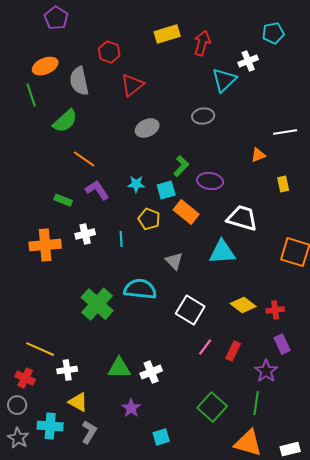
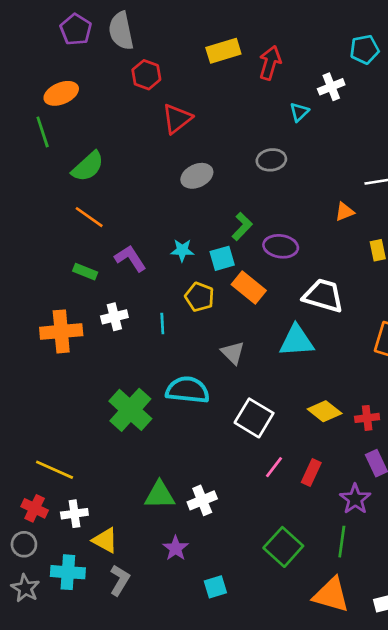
cyan triangle: (224, 80) -> (299, 112), size x0.6
gray semicircle: (79, 81) -> (121, 31), moved
orange line: (84, 159) -> (89, 217), moved
white cross: (67, 370) -> (74, 514), moved

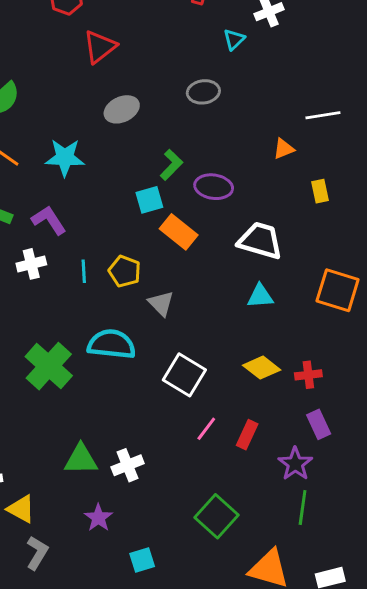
cyan star: (182, 250) -> (65, 158), moved, size x1.5
purple L-shape: (130, 258) -> (49, 220), moved
yellow pentagon: (200, 297) -> (125, 271), moved
cyan triangle: (297, 341) -> (260, 296), moved, size x0.7
green line: (342, 542) -> (303, 508), moved

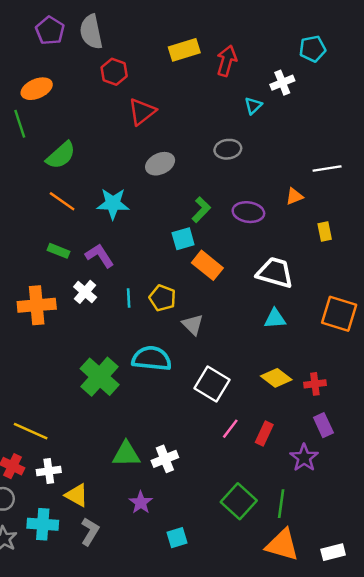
purple ellipse: (214, 187) -> (248, 212), moved
white cross: (31, 264) -> (85, 292), turned -35
green line: (303, 508) -> (281, 504), moved

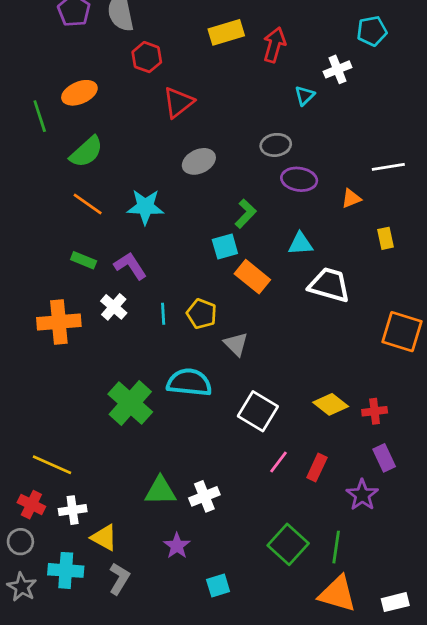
orange ellipse: (37, 89) -> (79, 93), moved
purple ellipse: (248, 212) -> (299, 179), moved
cyan triangle: (275, 319) -> (300, 244), moved

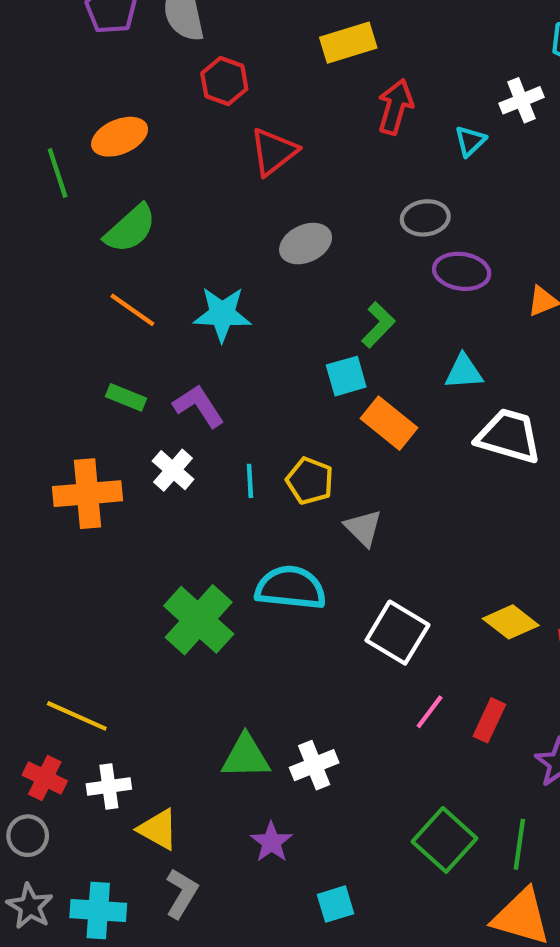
red arrow: (274, 45) -> (395, 107), moved
cyan cross: (66, 570) -> (98, 911), moved

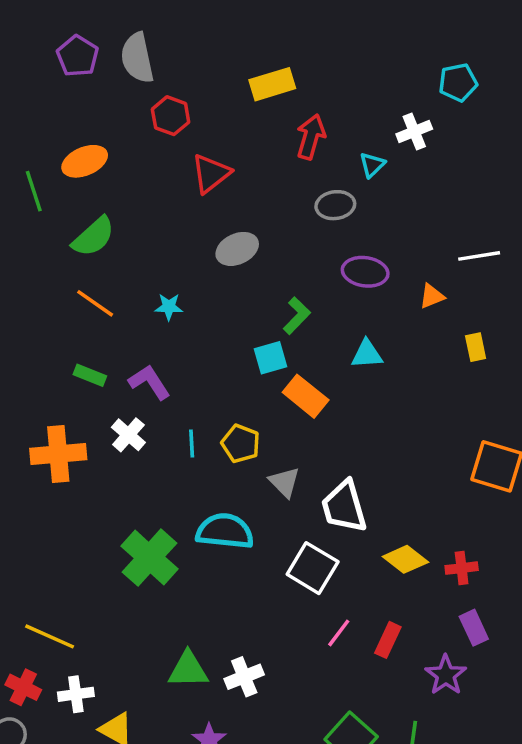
gray ellipse: (425, 218) -> (335, 205), moved
cyan star: (222, 314) -> (169, 307), size x0.6
white trapezoid: (509, 436) -> (344, 507), moved, turned -122

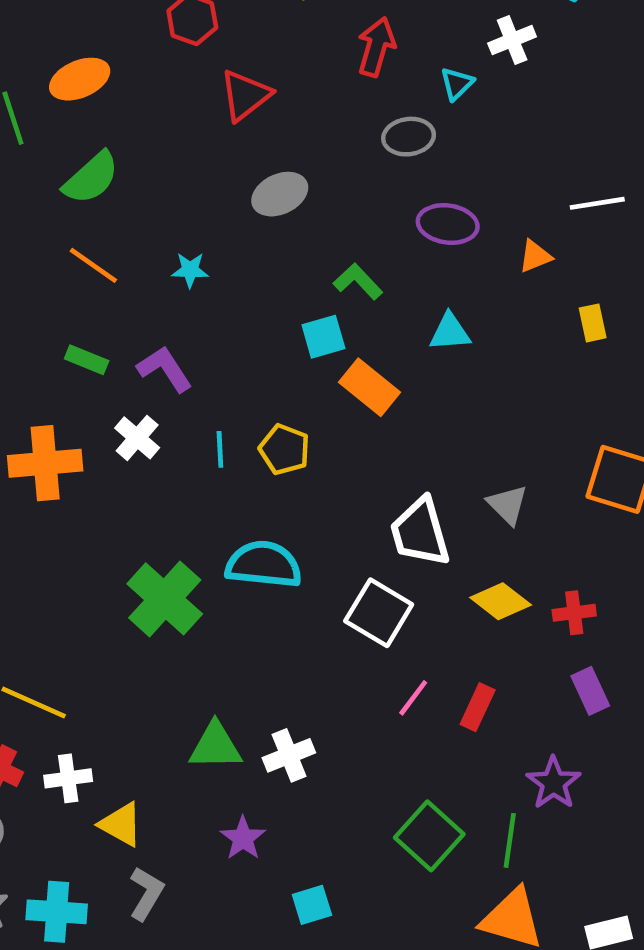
green L-shape: (297, 316) -> (358, 282), turned -87
gray triangle: (284, 482) -> (507, 505), moved
purple star: (446, 675) -> (553, 783), moved

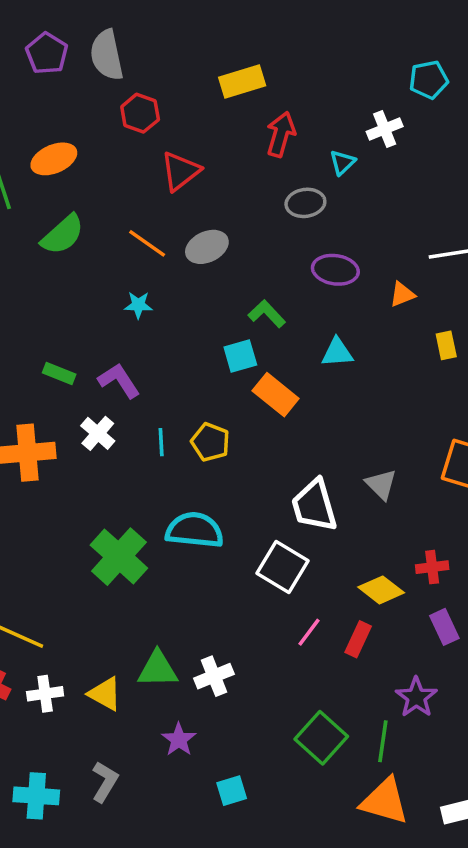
orange line: (93, 265) -> (147, 243), moved
yellow diamond: (501, 601) -> (381, 590), moved
yellow triangle: (121, 824) -> (105, 694), moved

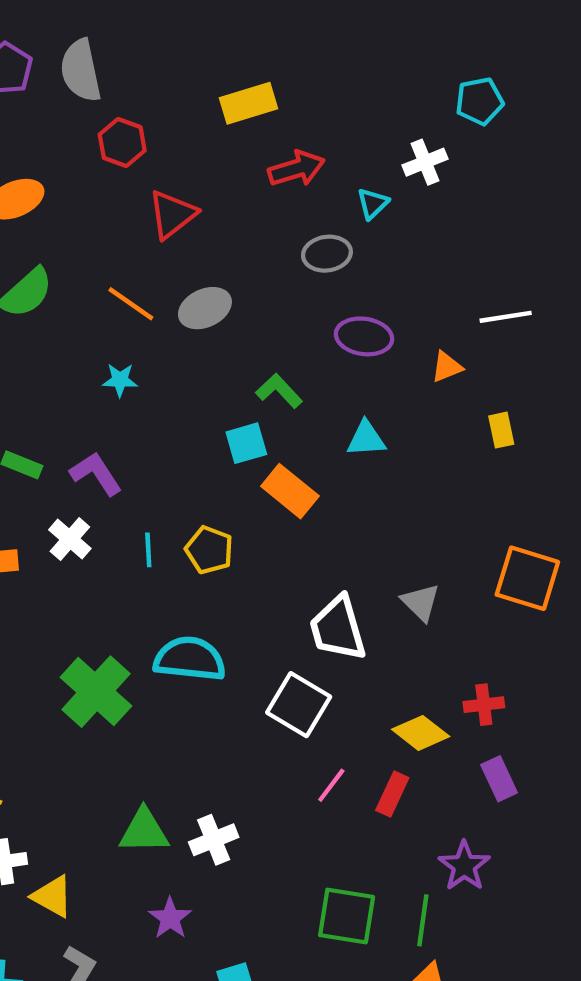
red arrow: (281, 134) -> (296, 169), turned 57
yellow triangle: (105, 694) -> (52, 896), moved
green square: (321, 738) -> (347, 916), turned -33

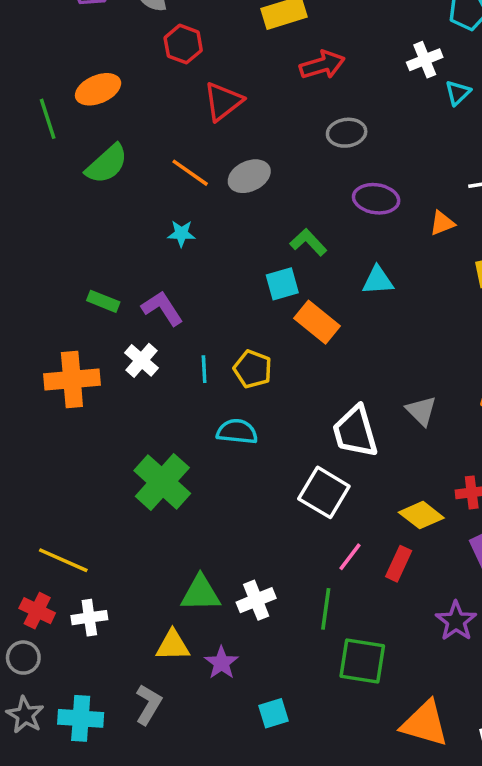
cyan triangle: (373, 204) -> (458, 93), moved
cyan semicircle: (190, 659) -> (237, 432), moved, size x0.7
yellow triangle: (52, 896) -> (173, 645), moved, turned -30
green line: (423, 920) -> (326, 609), moved

